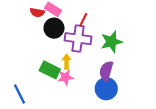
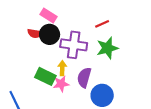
red semicircle: (37, 12) -> (35, 33), moved
red line: (83, 20) -> (102, 24), moved, turned 40
purple semicircle: (106, 71) -> (84, 77), moved

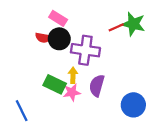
green star: (107, 48) -> (133, 24), moved, turned 30
blue circle: (102, 95) -> (133, 105), moved

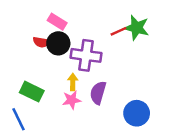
green rectangle: (55, 84) -> (32, 92), moved

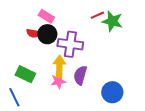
red line: (119, 31) -> (97, 15), moved
yellow arrow: (73, 82) -> (59, 66), size x1.5

